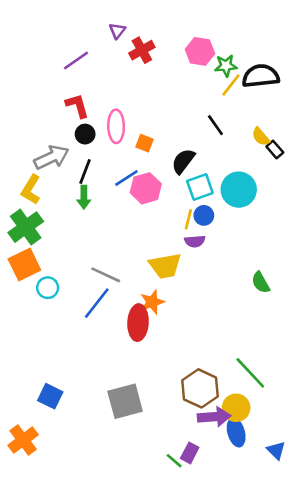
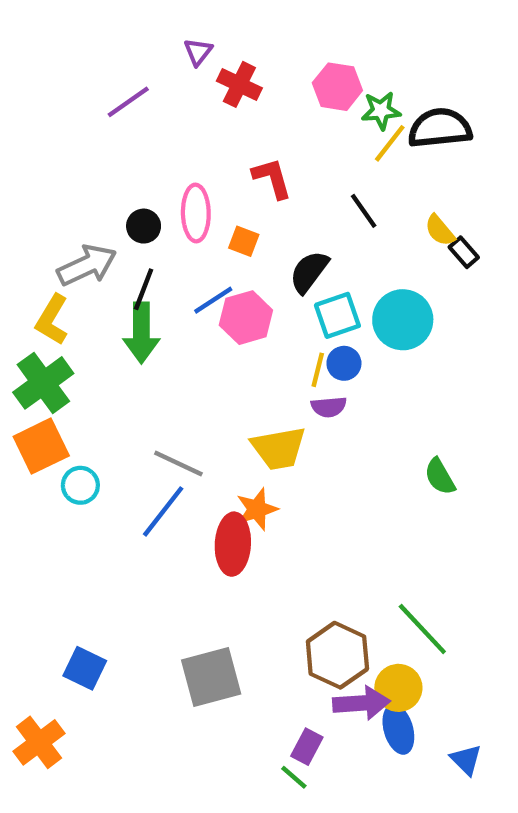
red cross: (142, 50) -> (239, 84), turned -35
red L-shape: (77, 106) -> (272, 178), moved
green arrow: (84, 197) -> (141, 333), size x1.5
purple rectangle: (190, 453) -> (307, 747), moved

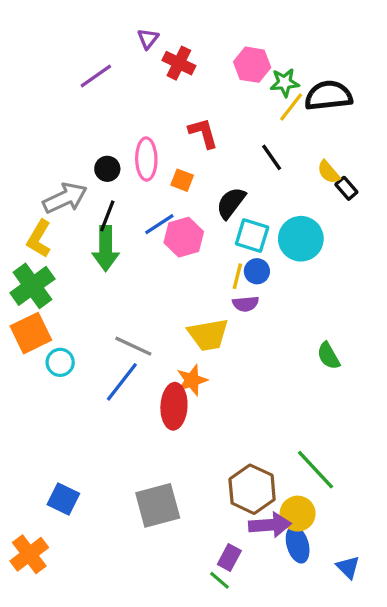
cyan square: (337, 315) -> (252, 235), turned 36

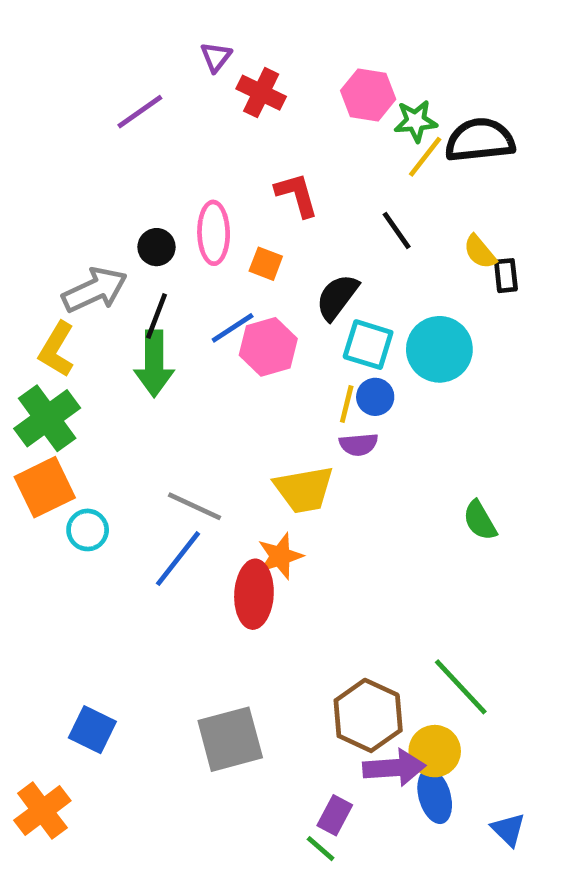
black rectangle: (346, 188) -> (506, 276), turned 35

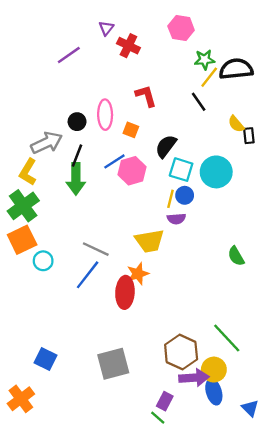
pink hexagon: (368, 95) -> (181, 28), moved
black line: (397, 230) -> (199, 102), moved

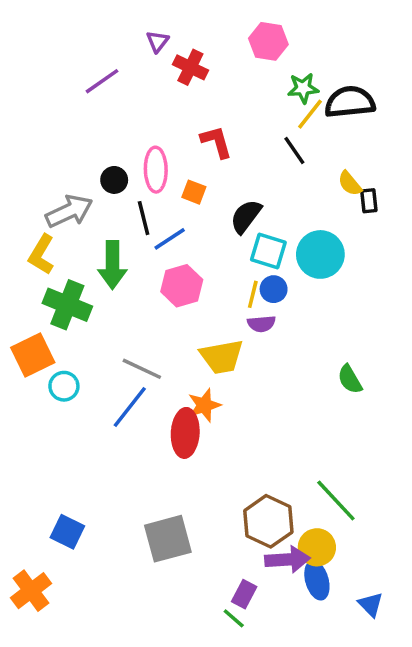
black line: (77, 156) -> (144, 218), moved, turned -35
pink hexagon: (132, 171) -> (182, 286), moved
green cross: (23, 206) -> (67, 305), moved, turned -32

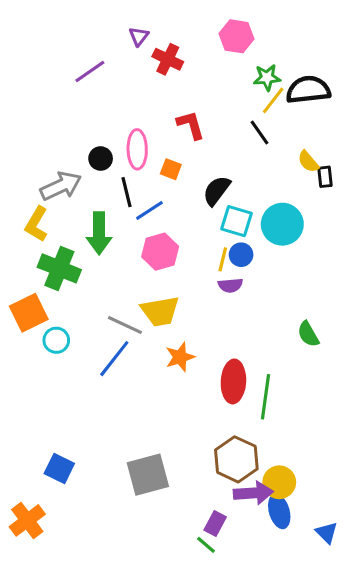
yellow trapezoid: (222, 357) -> (160, 311), moved
red ellipse: (185, 433) -> (233, 381), moved
green line: (336, 501) -> (265, 397), moved, turned 51

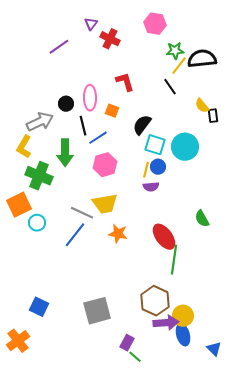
orange star: (180, 357) -> (118, 234), turned 30
red ellipse: (233, 381) -> (164, 237), moved, turned -40
purple rectangle: (215, 524) -> (127, 343), moved

